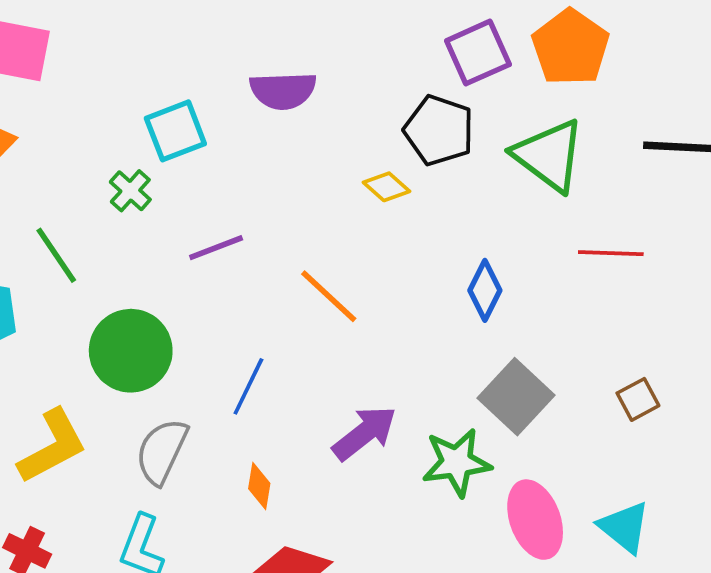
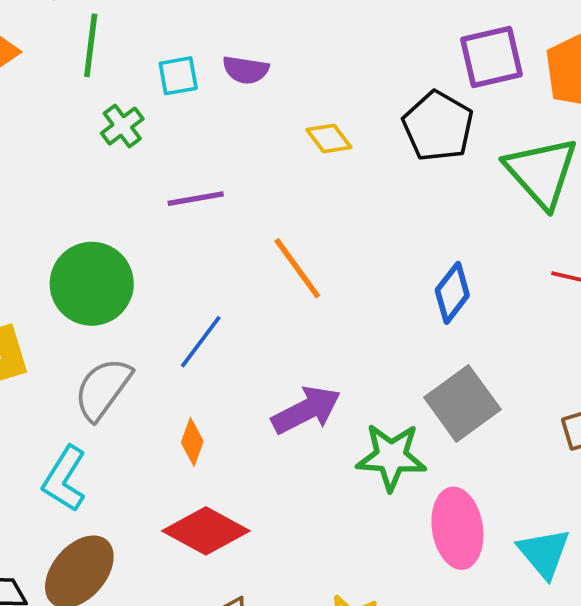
purple semicircle: (283, 91) -> (246, 70), moved, size x0.7
cyan square: (175, 131) -> (178, 76), size x0.7
yellow diamond: (387, 187) -> (329, 138), moved
green line: (56, 255) -> (91, 45), moved, turned 30

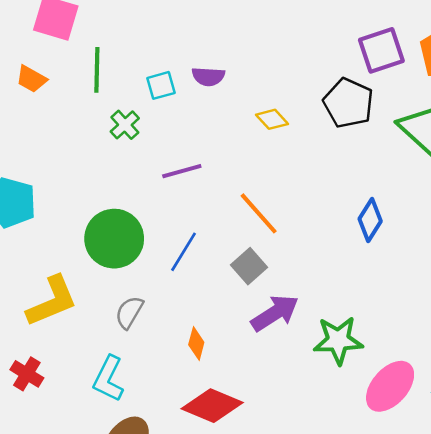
blue line: (201, 342) -> (184, 252), moved
gray semicircle: (103, 389) -> (129, 312), size x0.7
gray square: (462, 403) -> (249, 266), moved, size x0.7
pink ellipse: (457, 528) -> (390, 386), turned 56

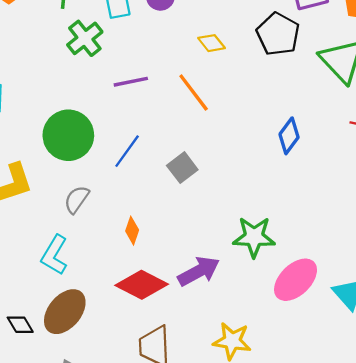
green cross: (125, 125) -> (85, 38), size x1.4
orange line: (259, 213) -> (194, 92), moved
purple arrow: (275, 313) -> (199, 271), moved

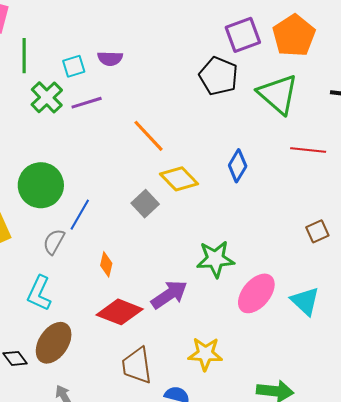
yellow diamond: (211, 43) -> (179, 179), moved, size x1.5
purple line: (131, 82) -> (87, 103), moved
blue line: (127, 151) -> (80, 215), moved

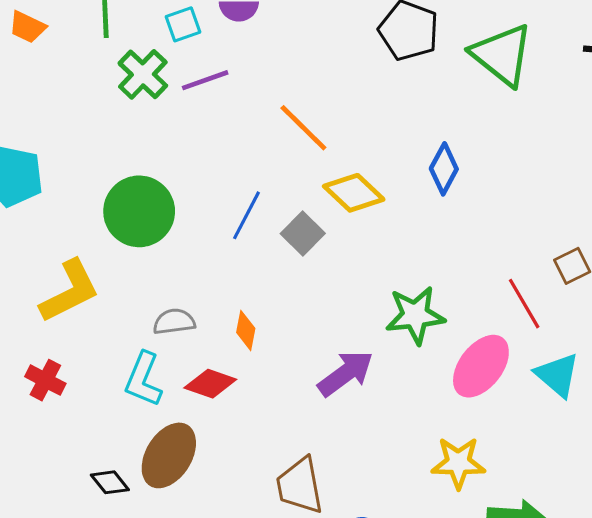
red line: (308, 150) -> (524, 304), moved, turned 56
blue line: (80, 215) -> (247, 215), moved
gray semicircle: (54, 242) -> (174, 322), moved, turned 56
red diamond: (120, 312) -> (210, 384), moved, size x0.7
yellow star: (205, 354) -> (458, 463), moved

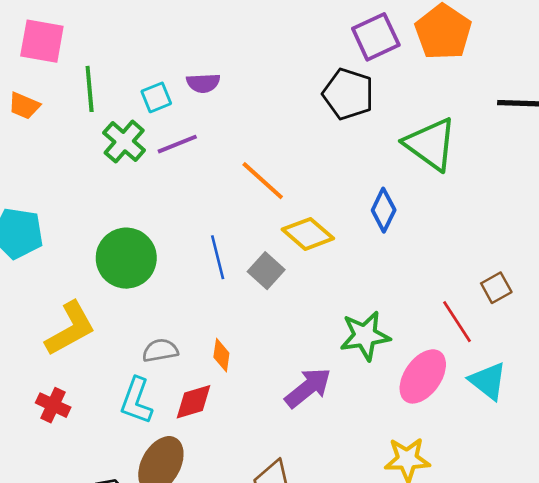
green triangle: (502, 55) -> (430, 144), moved
blue line: (247, 215) -> (218, 257), turned -39
red diamond: (210, 384) -> (193, 402), turned -33

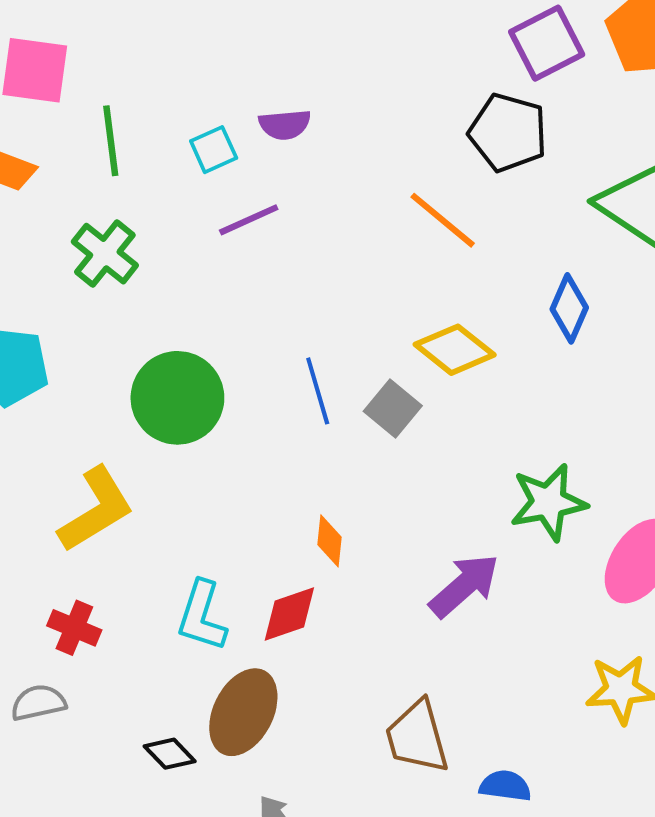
green cross: (124, 142) -> (105, 254), moved
orange line: (263, 181) -> (443, 220), moved
gray semicircle: (160, 350) -> (38, 703), moved

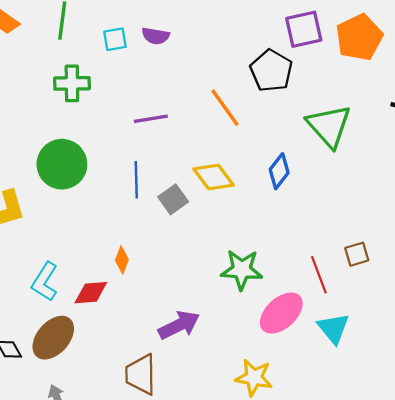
purple line: (249, 220) -> (151, 119), moved
green cross: (105, 254) -> (72, 83), moved, turned 36
purple arrow: (464, 586) -> (179, 325), moved

